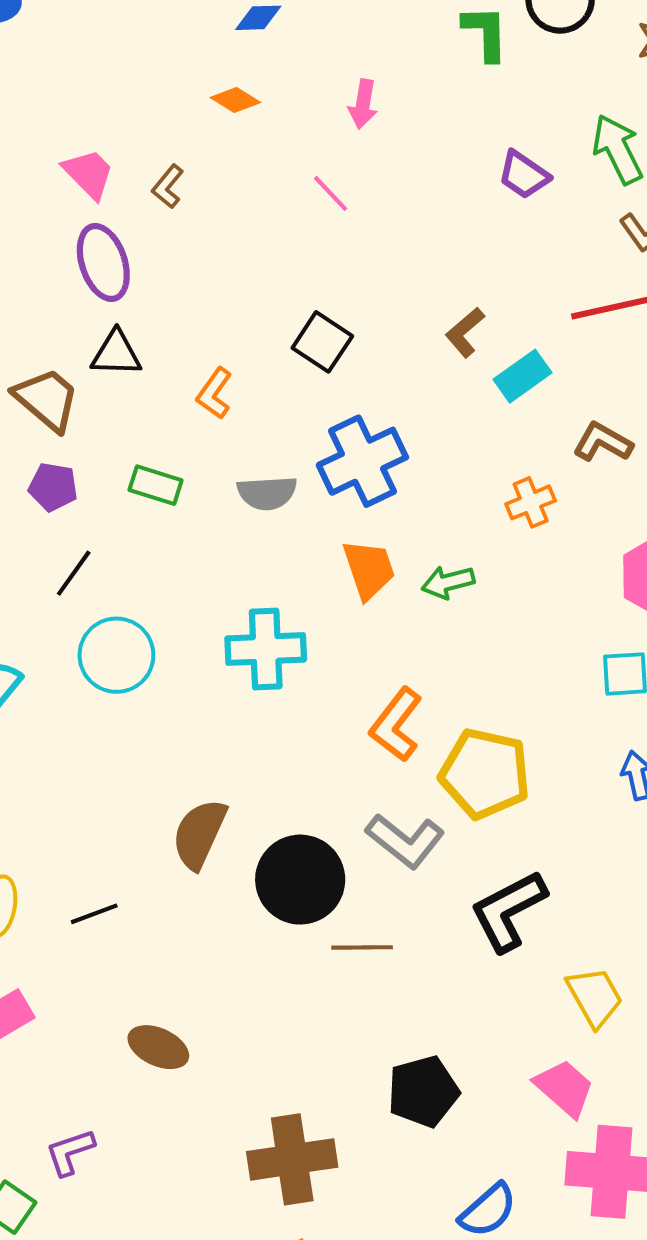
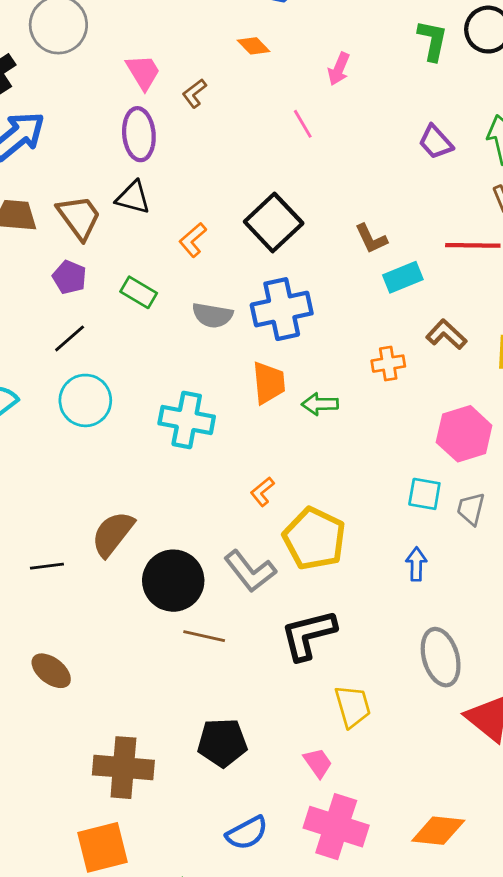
brown L-shape: (465, 332) -> (371, 239), turned -88
black square: (322, 342) -> (274, 222), size x1.4
orange L-shape: (396, 725) -> (262, 492), size x0.6
black line: (94, 914) -> (47, 566), moved
pink trapezoid: (564, 1088) -> (318, 763), size x0.7

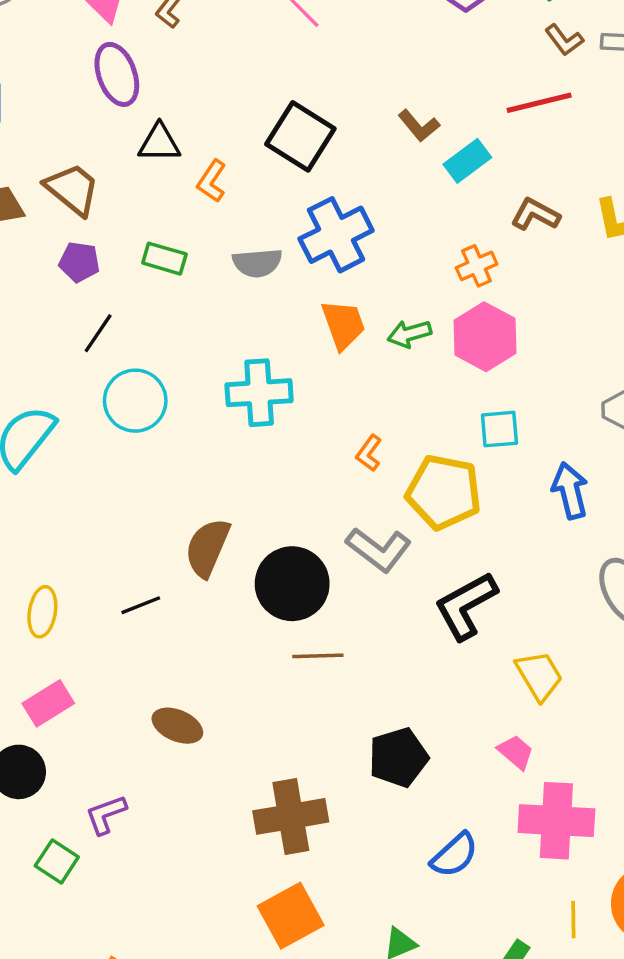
black triangle: (133, 198) -> (159, 143), moved
pink hexagon: (464, 434) -> (485, 337), moved
cyan square: (424, 494) -> (499, 429), moved
blue arrow: (416, 564) -> (570, 491), size x1.4
brown line: (204, 636) -> (318, 656), moved

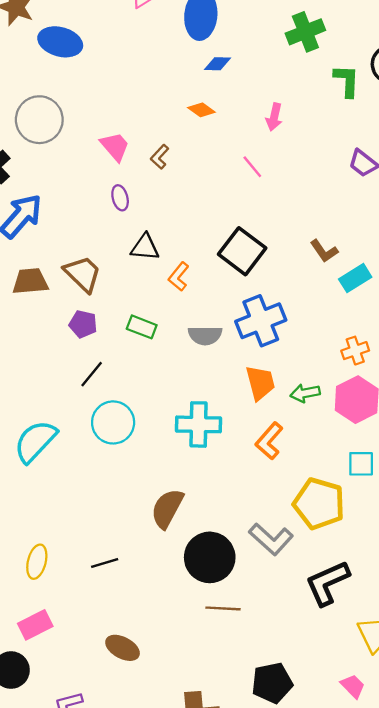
purple ellipse: (117, 74) -> (120, 198), size x0.6
orange L-shape: (369, 453) -> (269, 441), moved, size x1.5
brown semicircle: (207, 548) -> (167, 508), moved

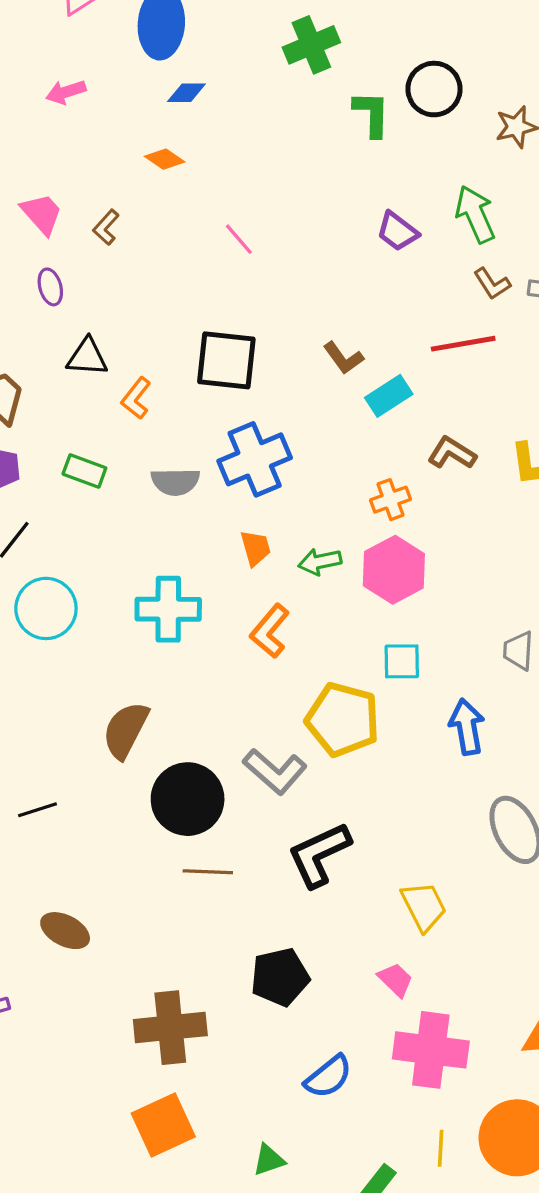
pink arrow: (274, 117) -> (66, 92), moved, turned 60
black square: (242, 251) -> (226, 360), turned -30
orange trapezoid: (260, 383) -> (256, 548), size x0.7
black L-shape: (327, 583) -> (319, 855), moved

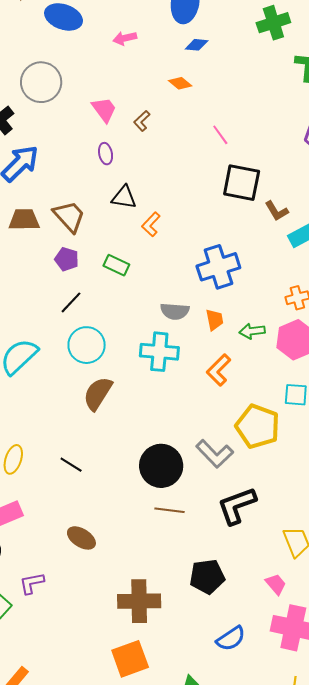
black square: (226, 360) -> (242, 183), moved
gray semicircle: (175, 482) -> (175, 311), moved
brown semicircle: (126, 730) -> (98, 393), moved
black line: (37, 810) -> (71, 465), turned 45

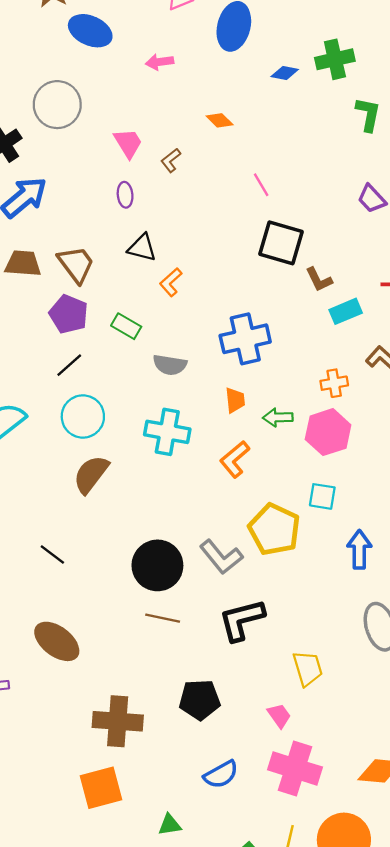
blue diamond: (197, 45) -> (285, 73), moved
purple pentagon: (67, 259) -> (69, 314), size x1.4
gray semicircle: (175, 311) -> (170, 365), moved
brown ellipse: (81, 538) -> (57, 641), size x1.4

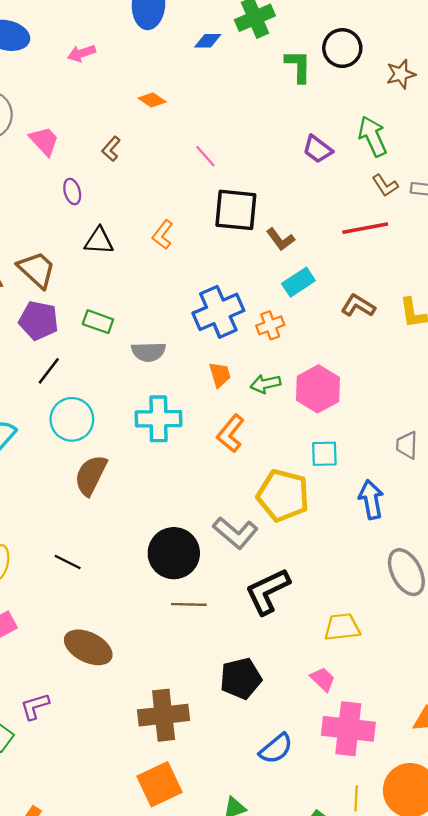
pink trapezoid: (128, 143) -> (44, 141), moved
orange L-shape: (171, 282) -> (163, 235), moved
cyan rectangle: (346, 311) -> (298, 282), moved
orange cross: (334, 383) -> (270, 325), moved
yellow trapezoid: (308, 668) -> (342, 627), turned -69

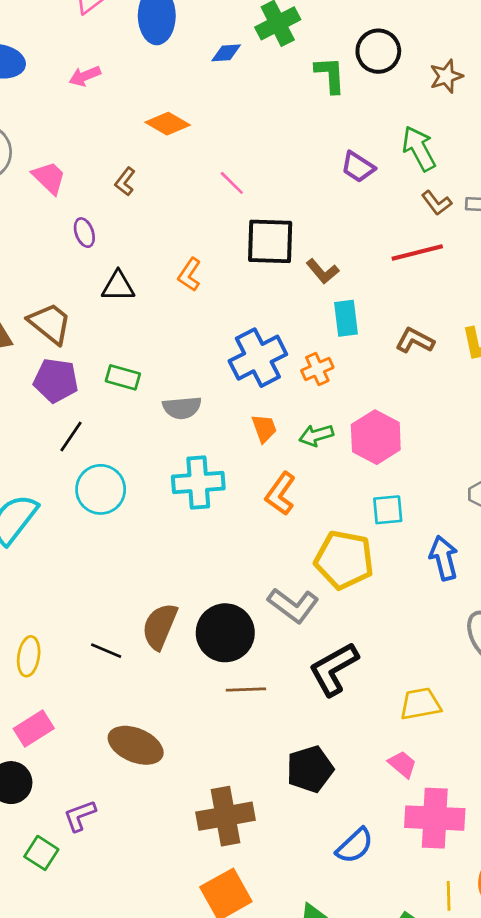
orange diamond: (152, 100) -> (168, 124), size x1.4
cyan rectangle: (298, 282) -> (346, 318), turned -60
brown semicircle: (91, 475) -> (160, 626), moved

